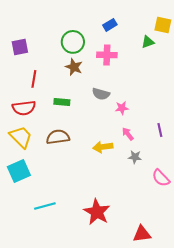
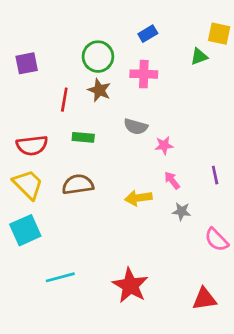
red line: (34, 79) -> (64, 100), moved
red triangle: (142, 234) -> (204, 299), moved

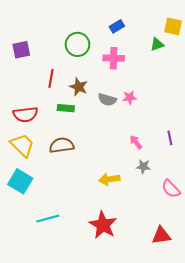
brown star: (99, 90) -> (79, 87), moved
pink star: (164, 145) -> (130, 97), moved
yellow arrow: (138, 198) -> (109, 179), moved
cyan square: (25, 230) -> (20, 181), turned -35

